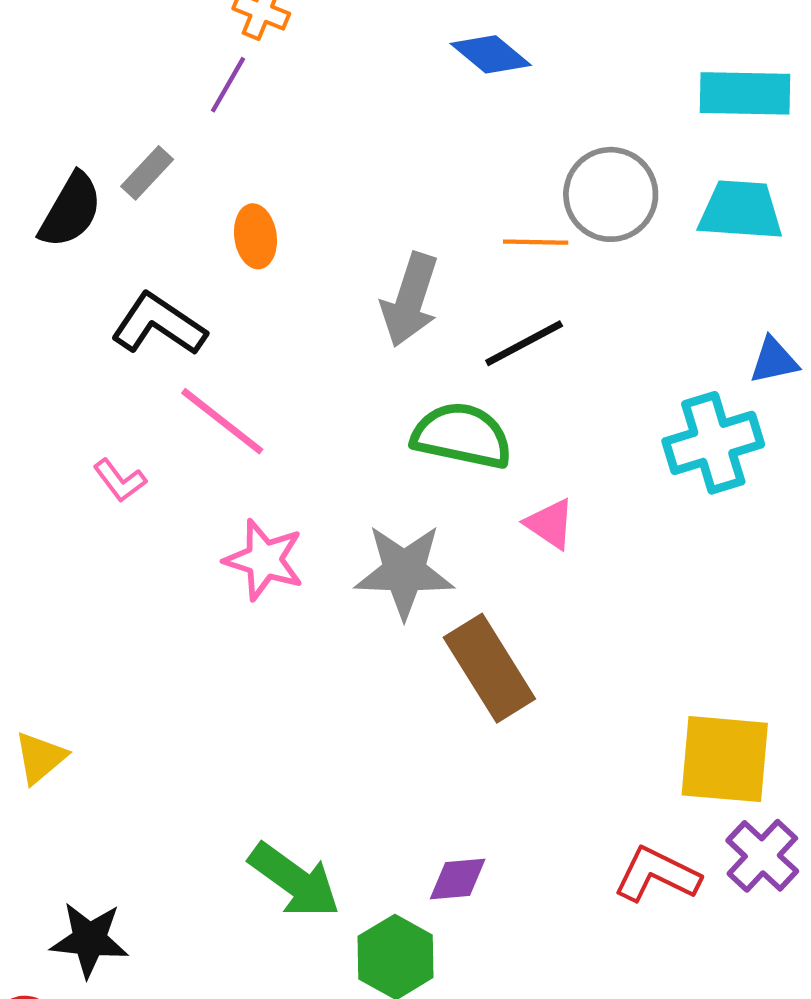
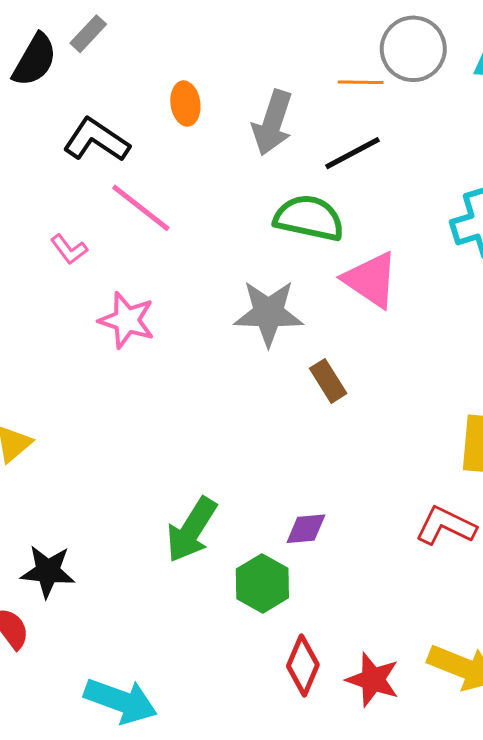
orange ellipse: (255, 236) -> (185, 104), moved
pink triangle: (550, 524) -> (371, 280), size x1.6
pink star: (264, 560) -> (127, 320), moved
brown rectangle: (489, 668) -> (328, 381), size x0.6
green arrow: (294, 880) -> (192, 530), turned 86

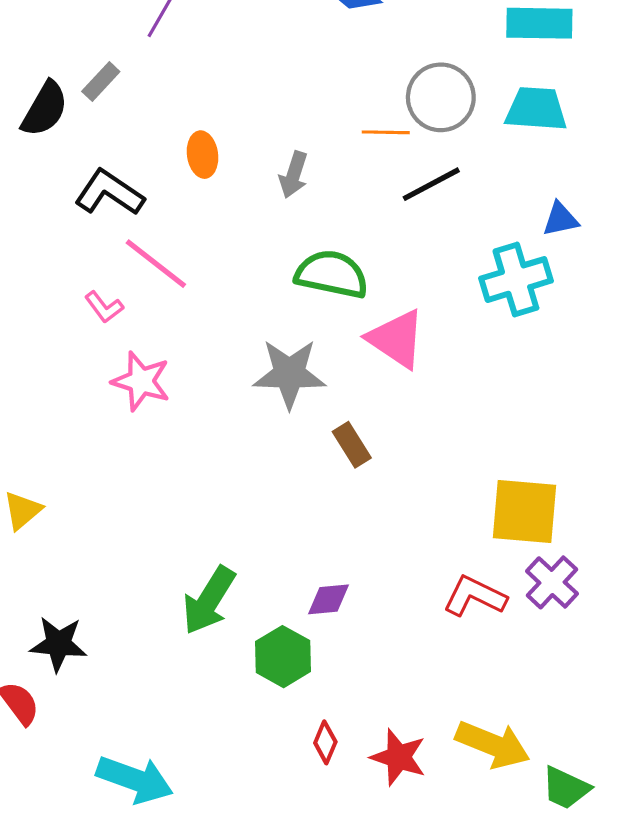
gray arrow: (273, 123) -> (294, 175), size x0.7
black line: (353, 153) -> (431, 184), moved
pink L-shape: (69, 249) -> (104, 307), moved
red diamond: (303, 665) -> (325, 742), size x0.7

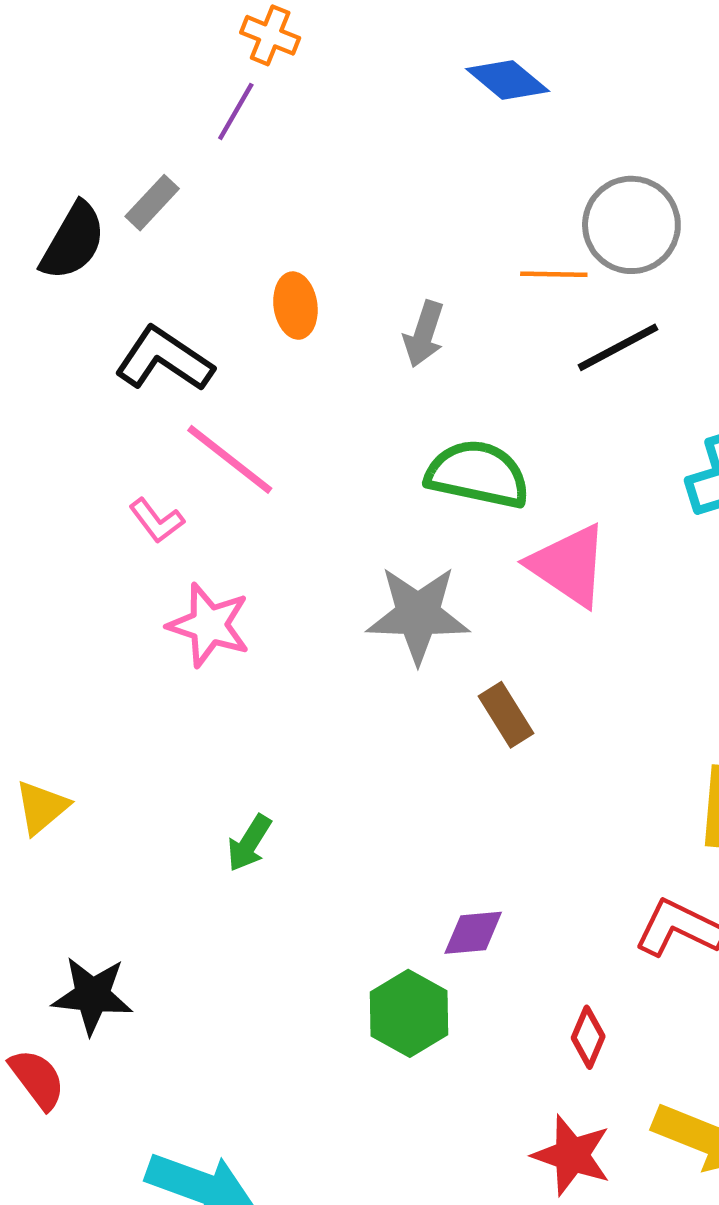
green arrow: (209, 600) -> (249, 843), moved, size x0.6
red diamond: (325, 742) -> (588, 1037), moved

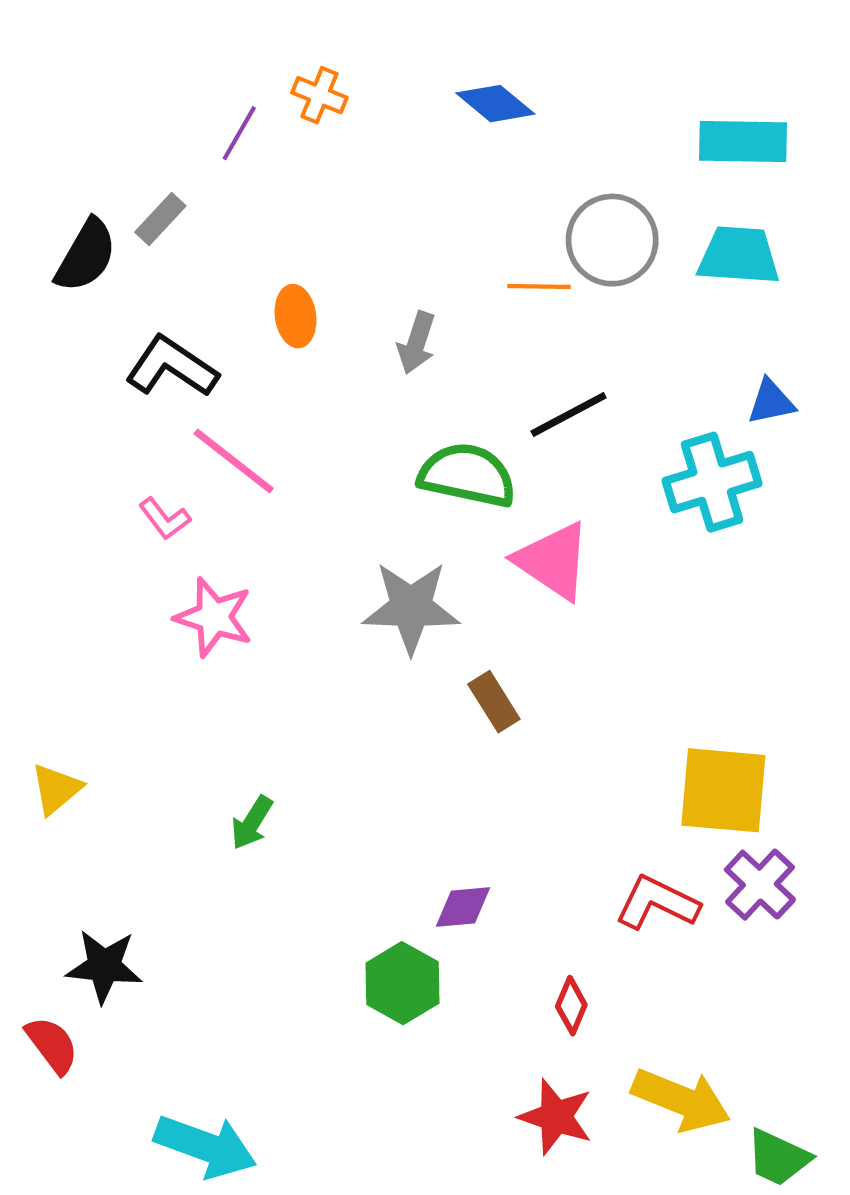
orange cross: (270, 35) -> (319, 95), moved
black line: (618, 347) -> (569, 415), moved

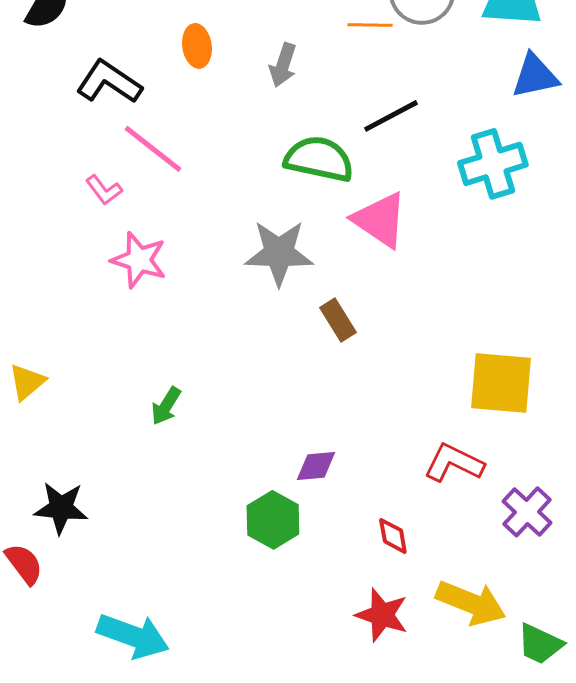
blue triangle: (771, 402) -> (535, 76), moved, size x1.4
purple cross: (760, 885) -> (527, 512), moved
red diamond: (571, 1006) -> (393, 536), turned -33

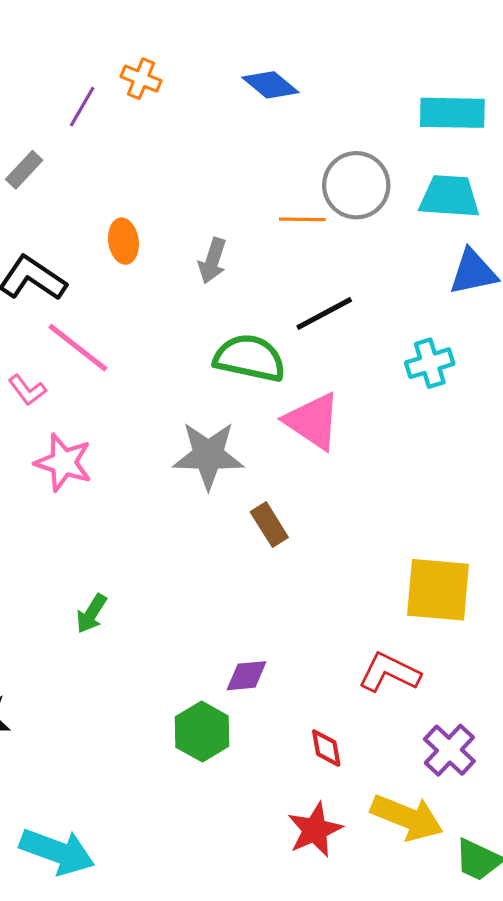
cyan cross: (493, 164) -> (430, 363), size x0.7
purple cross: (527, 512) -> (449, 750), moved
red star: (382, 615) -> (315, 830), turned 30

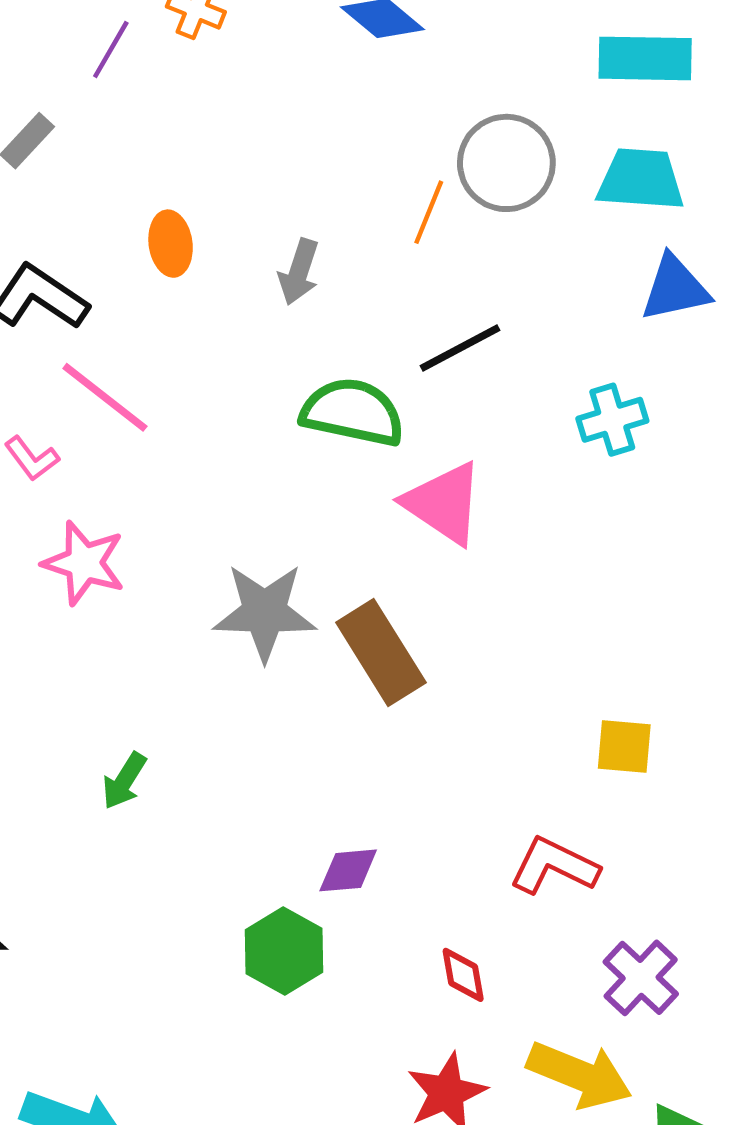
orange line: (302, 219) -> (429, 212), turned -69
gray star: (208, 455) -> (265, 612), moved
brown rectangle: (269, 525) -> (381, 652), size x1.6
yellow square: (438, 590) -> (624, 747), size x0.6

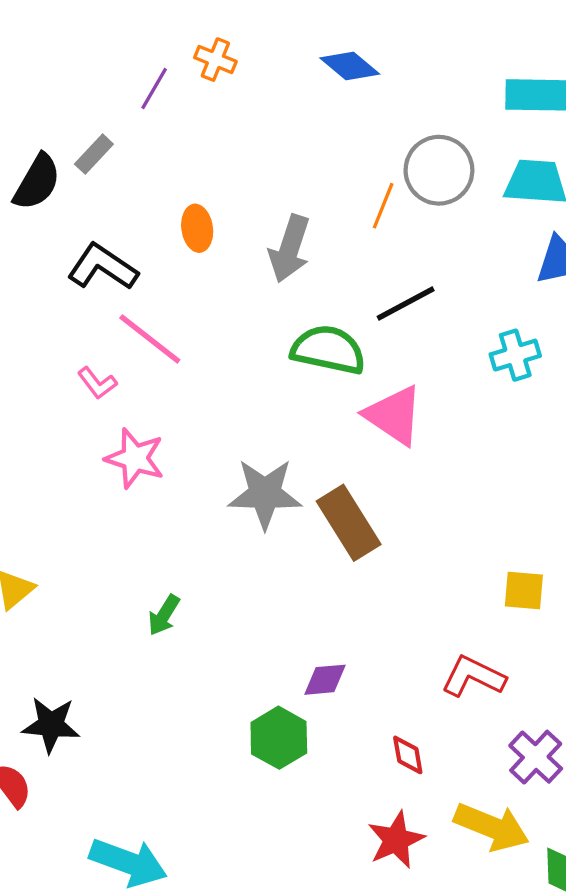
gray arrow: (299, 272) -> (290, 249), size x1.4

